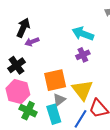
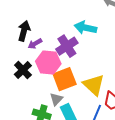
purple cross: (83, 55) -> (67, 46), moved, size x1.5
pink hexagon: (18, 92) -> (48, 63), moved
gray triangle: (59, 100) -> (56, 99), moved

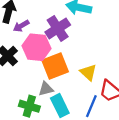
yellow triangle: (94, 85) -> (88, 72), size x0.7
gray triangle: (56, 99) -> (46, 89), turned 32

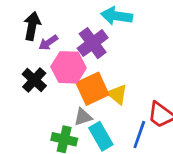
yellow triangle: (88, 72) -> (117, 94), moved

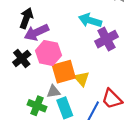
purple arrow: (48, 43) -> (36, 32), size x1.6
purple cross: (93, 43) -> (106, 39), moved

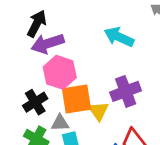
purple cross: (106, 39) -> (126, 91), moved
black cross: (22, 58) -> (35, 102), moved

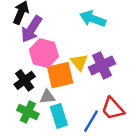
purple arrow: (48, 44) -> (31, 29), turned -36
yellow triangle: (99, 111) -> (79, 62), moved

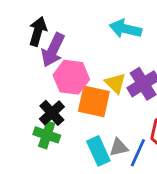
orange square: (60, 75) -> (94, 101), turned 32
gray triangle: (47, 97) -> (119, 147), moved
green cross: (28, 112) -> (47, 135), moved

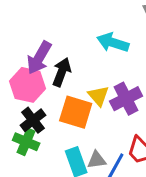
black arrow: (38, 31) -> (62, 72), moved
pink hexagon: (71, 77) -> (27, 85), moved

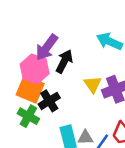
orange square: (76, 112) -> (30, 89), moved
black cross: (33, 120) -> (49, 101), moved

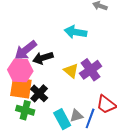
purple arrow: (47, 47) -> (26, 50), turned 30
black arrow: (64, 61) -> (43, 58), turned -120

